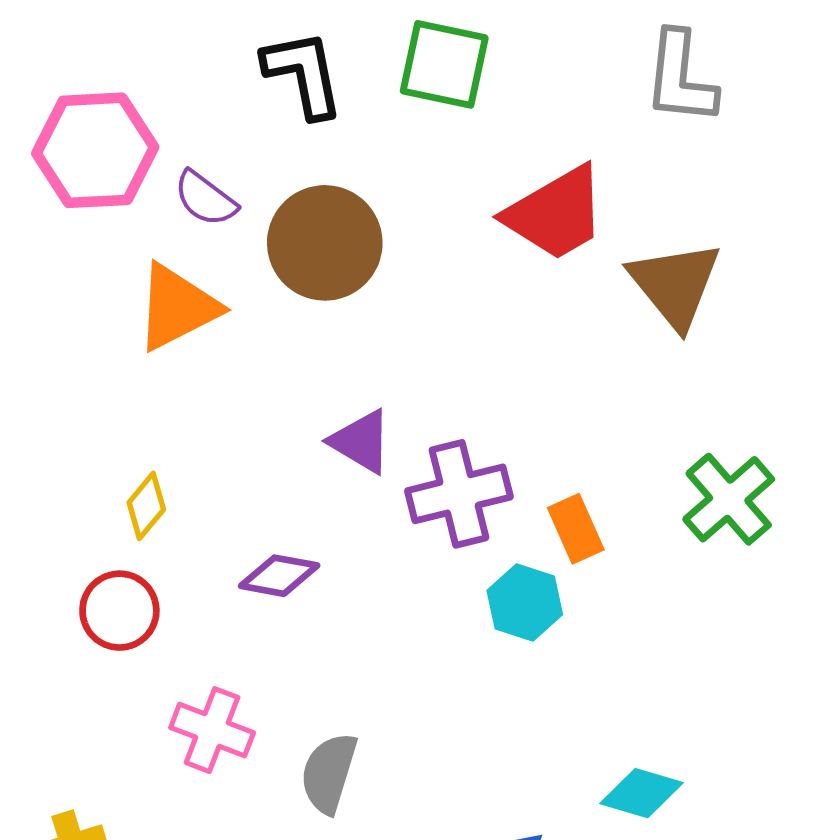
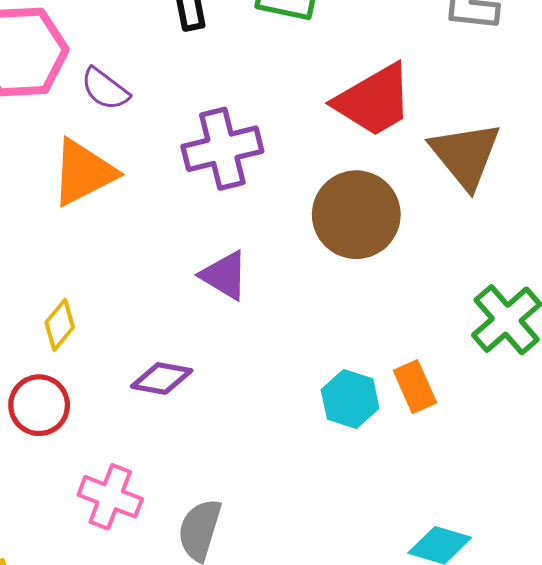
brown circle: (325, 243) -> (356, 215), moved
purple cross: (459, 494) -> (222, 149), moved
orange rectangle: (576, 529) -> (415, 387), moved

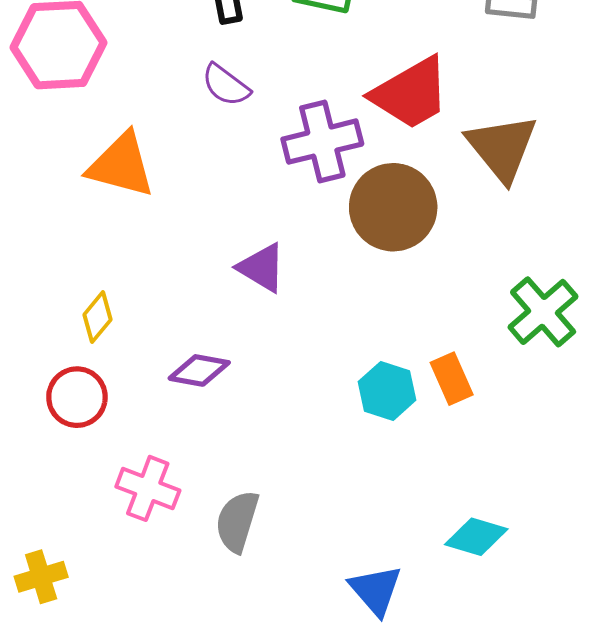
purple semicircle: (105, 89) -> (226, 85), moved
purple cross: (222, 149) -> (322, 142), moved
orange triangle: (83, 172) -> (121, 165), turned 42

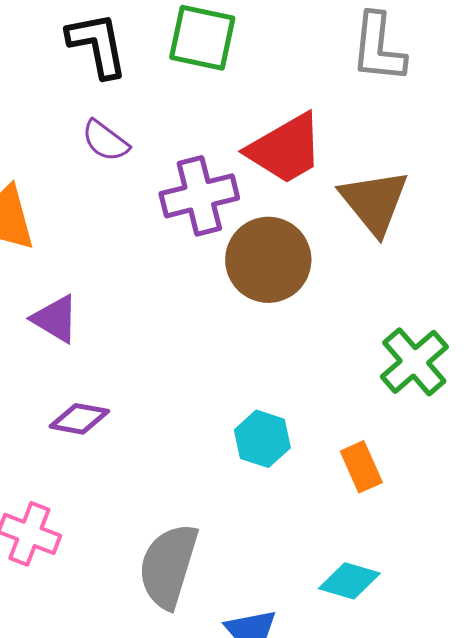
purple triangle: (262, 268) -> (55, 319), moved
orange rectangle: (452, 379) -> (361, 467), moved
gray semicircle: (237, 521) -> (168, 566), moved, size x1.4

